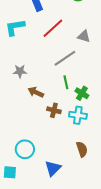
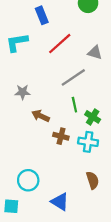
blue triangle: (53, 168) -> (60, 202), turned -42

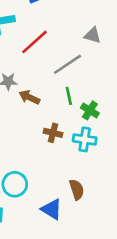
red line: (60, 44) -> (35, 42), moved
brown arrow: (41, 116) -> (29, 97), moved
brown semicircle: (93, 180) -> (77, 190), moved

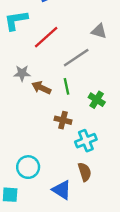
green line: (69, 96) -> (67, 86), moved
cyan cross: (85, 139) -> (86, 141), moved, turned -30

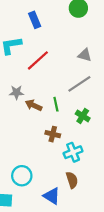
gray line: (76, 58) -> (79, 84), moved

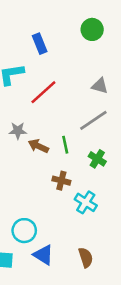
cyan cross: (73, 152) -> (86, 202), turned -36
brown semicircle: (72, 180) -> (86, 257), moved
blue triangle: (52, 196) -> (43, 255), moved

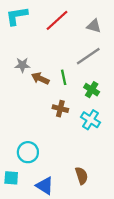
red line: (43, 92) -> (57, 20), moved
cyan cross: (86, 202) -> (90, 120), moved
blue triangle: (43, 255) -> (45, 186), moved

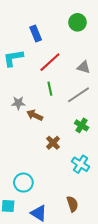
green line: (64, 77) -> (50, 89), moved
brown cross: (60, 109) -> (53, 143), turned 32
cyan cross: (90, 120) -> (81, 164), moved

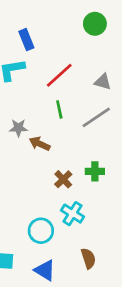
blue rectangle: (36, 34) -> (26, 40), moved
green cross: (82, 125) -> (95, 171), moved, turned -32
cyan cross: (81, 164) -> (72, 214), moved
cyan circle: (23, 183) -> (41, 231), moved

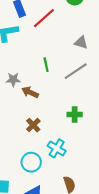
red line: (59, 75) -> (44, 18), moved
brown cross: (63, 179) -> (33, 125), moved

